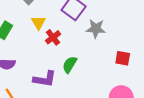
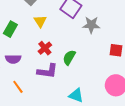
red cross: (53, 37) -> (45, 48), moved

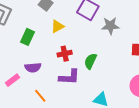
yellow triangle: (40, 21) -> (57, 26), turned 40
red cross: (45, 48) -> (65, 54), turned 32

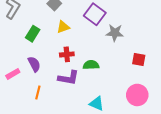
green semicircle: (90, 61) -> (91, 65), turned 56
purple semicircle: (33, 68) -> (34, 64), turned -119
orange line: (40, 96) -> (38, 93), turned 48

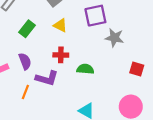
purple square: (95, 14) -> (95, 16), turned 35
yellow triangle: (63, 27) -> (60, 25), turned 40
purple L-shape: (69, 78) -> (47, 78), moved

